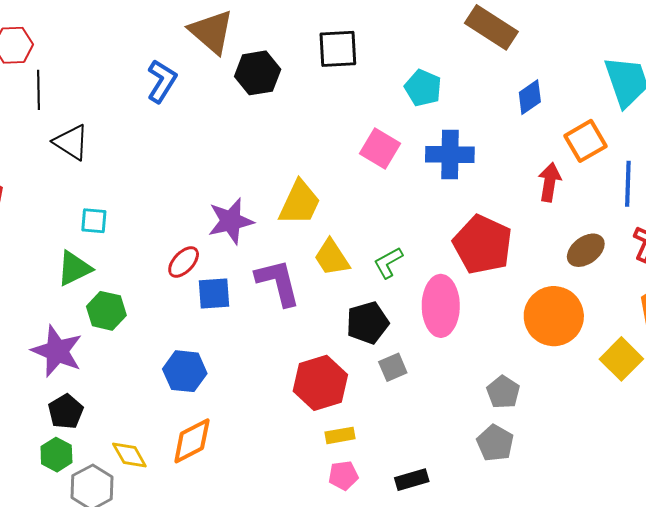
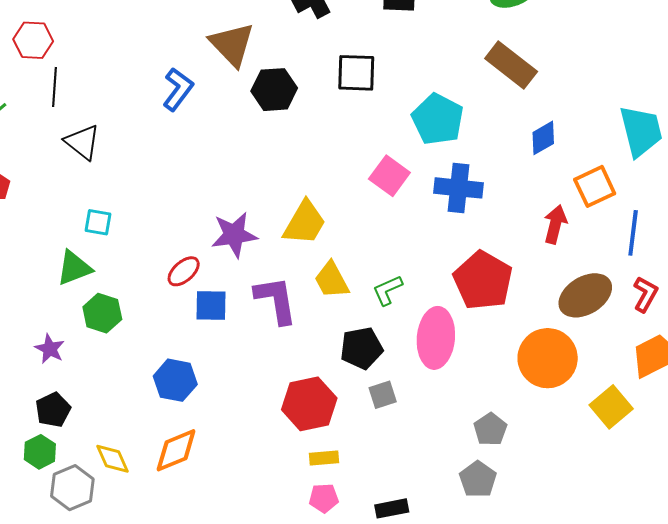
cyan pentagon: (423, 88) -> (438, 119), size x1.4
brown ellipse: (586, 250) -> (585, 295), size x1.4
purple star: (57, 351) -> (50, 349), size x0.6

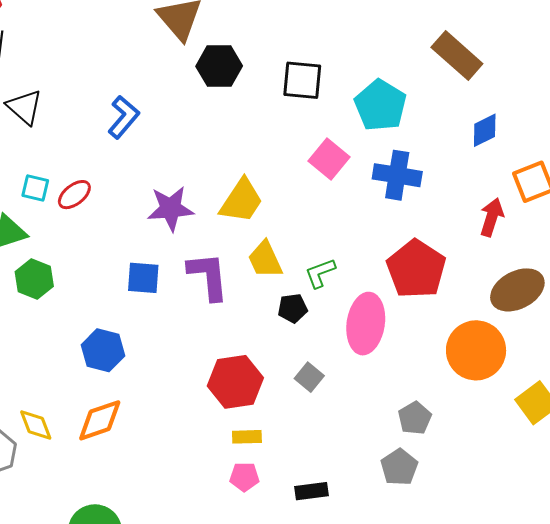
black square: (356, 73) -> (302, 80), moved
blue L-shape: (178, 89) -> (124, 117), moved
red ellipse: (184, 271) -> (74, 195), moved
black pentagon: (361, 348) -> (293, 308), moved, size x0.7
gray square: (383, 395) -> (309, 377), turned -36

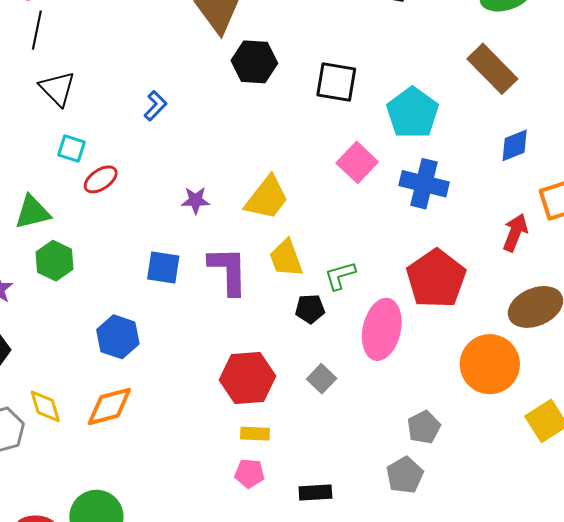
blue L-shape: (124, 117) -> (155, 106), size x0.7
cyan square: (35, 188) -> (72, 149), moved
purple star: (171, 209) -> (196, 200), size x0.6

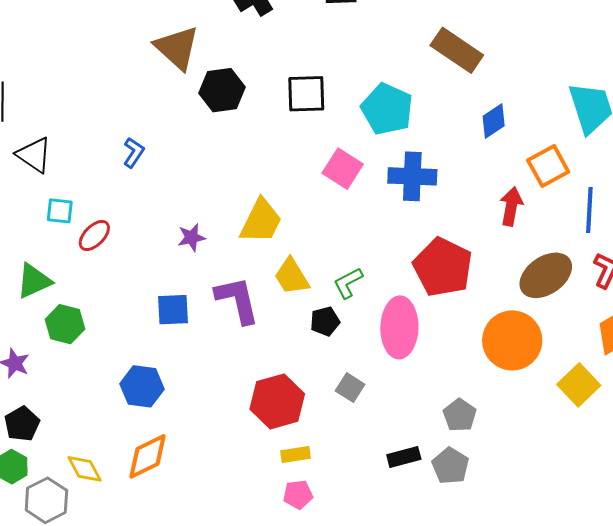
black rectangle: (315, 493) -> (404, 457), moved

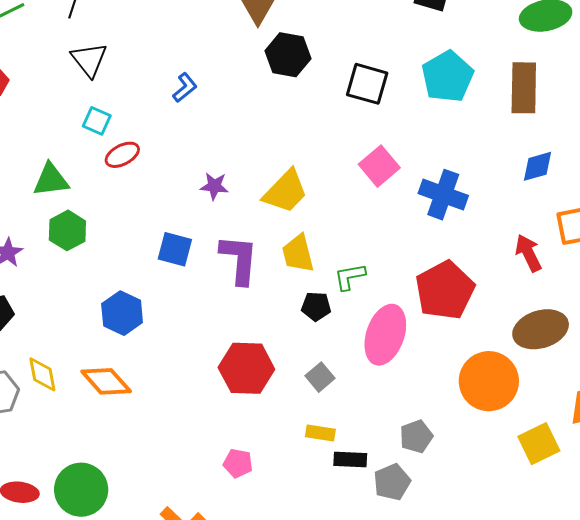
brown rectangle: (457, 50) -> (524, 88), turned 39
cyan pentagon: (387, 109) -> (448, 77), moved
red arrow: (511, 206) -> (528, 253), turned -54
yellow rectangle: (296, 454) -> (320, 433), moved
orange diamond: (147, 456) -> (106, 381), turned 57

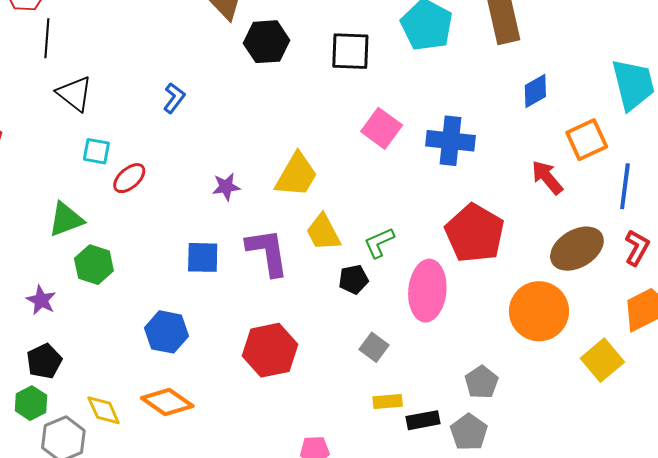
red hexagon: (246, 368) -> (270, 350), moved

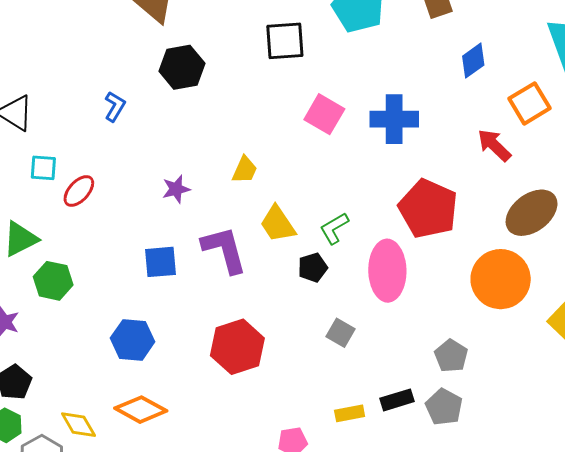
black hexagon: (267, 42) -> (182, 67), moved
yellow trapezoid: (296, 175) -> (245, 170), size x0.6
yellow rectangle: (388, 401) -> (350, 413), moved

